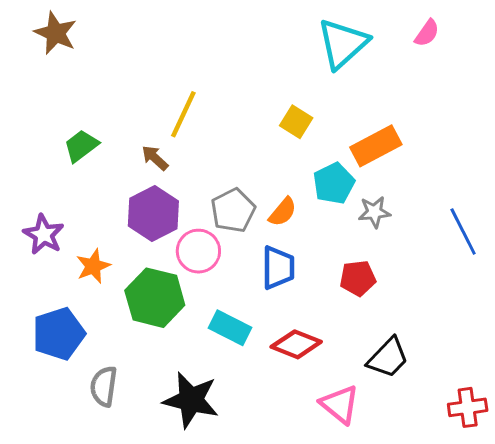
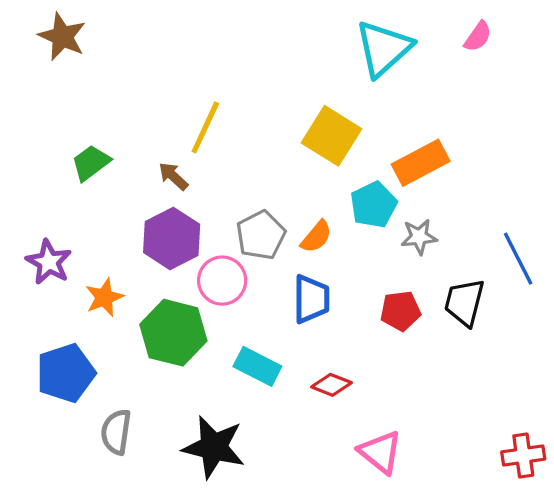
yellow square: (296, 122) -> (331, 136), size x1.6
red diamond: (296, 344) -> (331, 385), size x0.7
black trapezoid: (388, 358) -> (464, 302), moved, turned 150

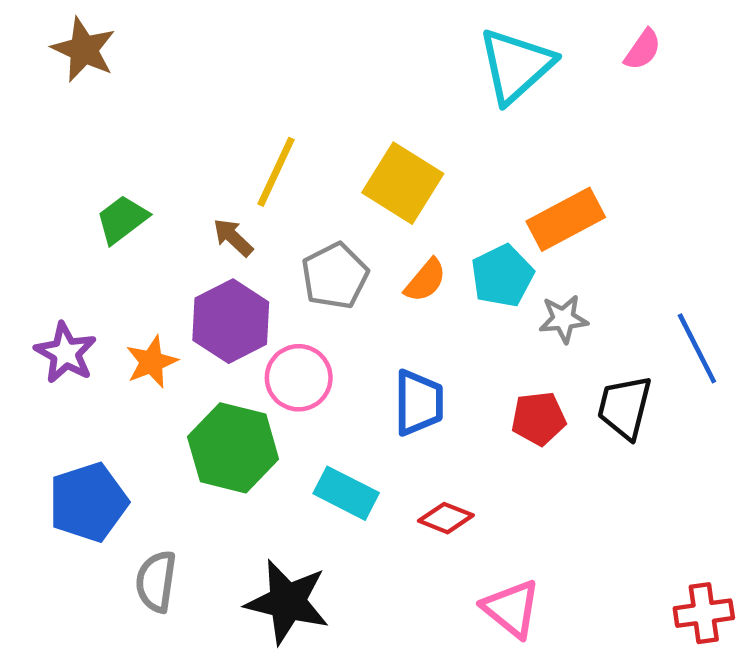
yellow square: (331, 136) -> (403, 183), moved
gray pentagon: (261, 235) -> (335, 276), moved
orange semicircle: (316, 237) -> (425, 280), moved
orange star: (104, 297) -> (152, 362), moved

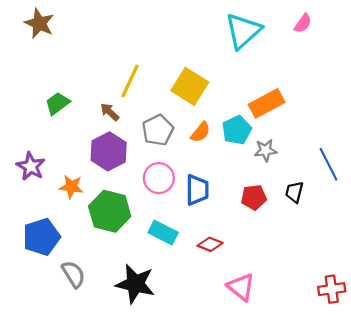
orange star: (152, 362) -> (71, 187), moved, turned 30
pink circle: (299, 378) -> (159, 178), moved
black trapezoid: (625, 407) -> (294, 192), size x0.7
gray semicircle: (156, 581) -> (73, 274), turned 140

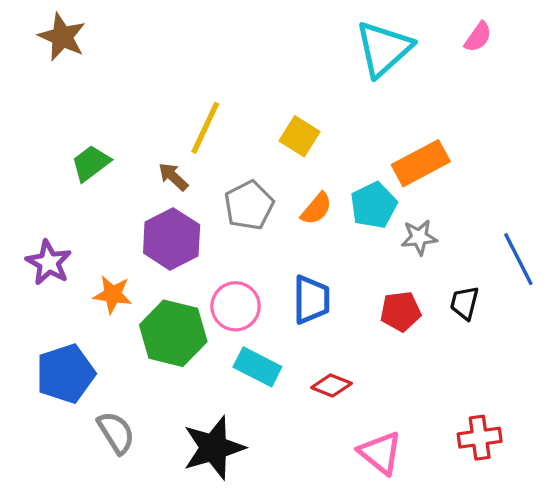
yellow square: (190, 86) -> (300, 136), size x0.7
pink circle: (159, 178) -> (236, 306), moved
black star: (135, 284) -> (214, 448), turned -30
red cross: (332, 289) -> (480, 438), moved

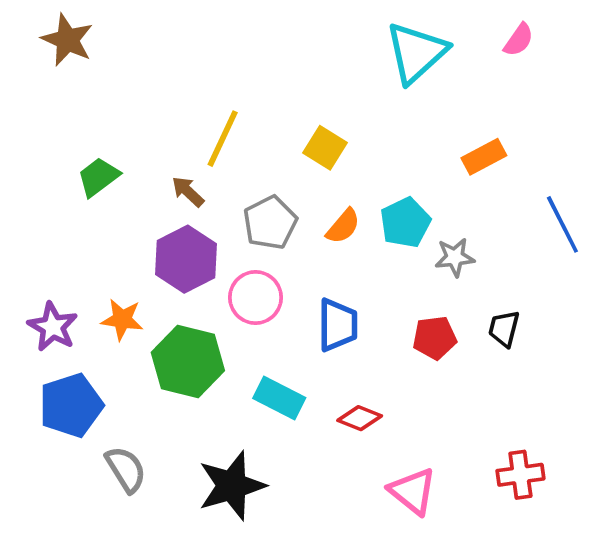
orange rectangle: (421, 163) -> (484, 157), moved, size x0.7
blue line: (518, 259) -> (562, 224), moved
purple star: (49, 263) -> (53, 327), moved
pink circle: (236, 306) -> (255, 298), moved

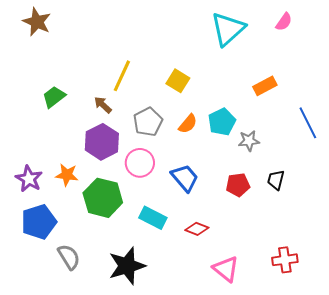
blue trapezoid: (338, 325) -> (185, 178), turned -40

